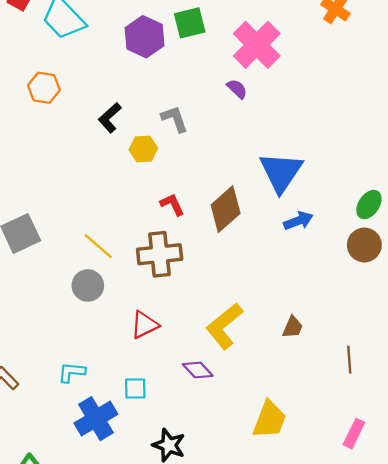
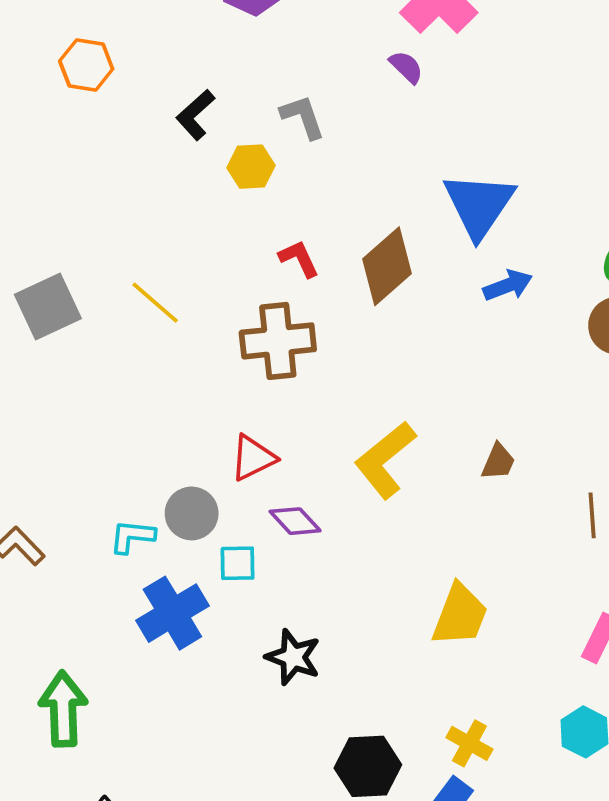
yellow line: (98, 246) -> (155, 303), moved
gray circle: (88, 286) -> (192, 513), moved
purple diamond: (198, 370) -> (295, 521), moved

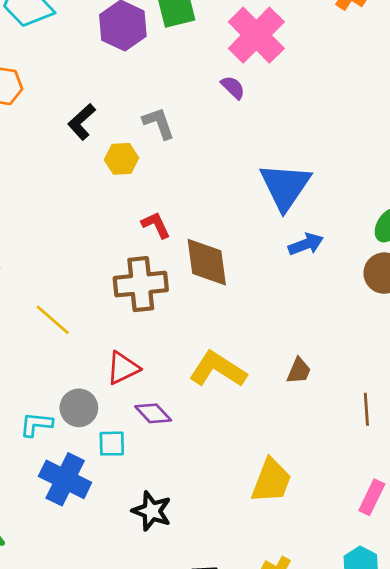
brown diamond: (387, 266) -> (207, 262), moved, turned -56
yellow line: (155, 303) -> (53, 320), moved
yellow L-shape: (385, 460) -> (218, 369), turned 72
blue cross: (172, 613) -> (65, 479), turned -33

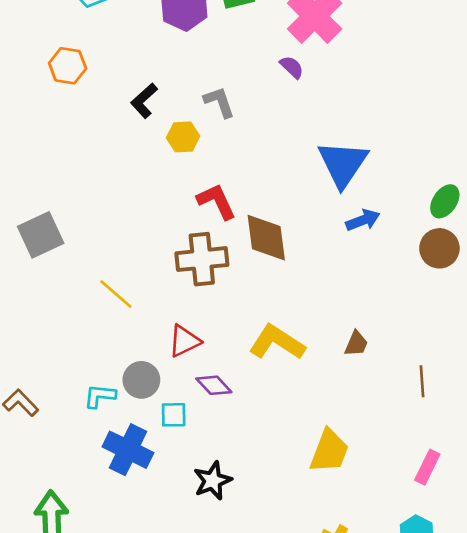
red L-shape: (156, 225) -> (217, 201), size x1.4
black star: (152, 511) -> (213, 481), turned 30

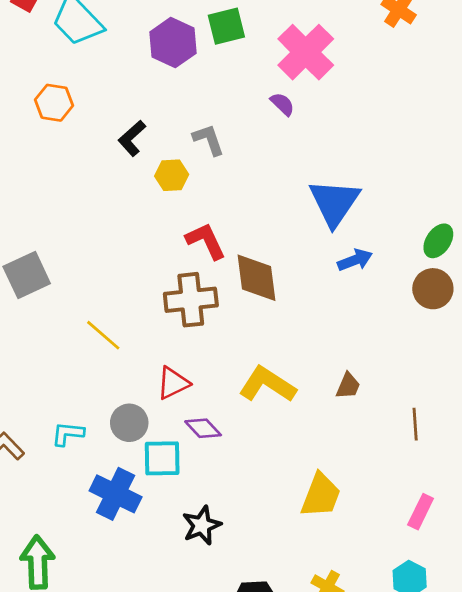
cyan L-shape: (100, 396) -> (68, 434), moved
cyan square: (174, 415) -> (162, 458), size x1.4

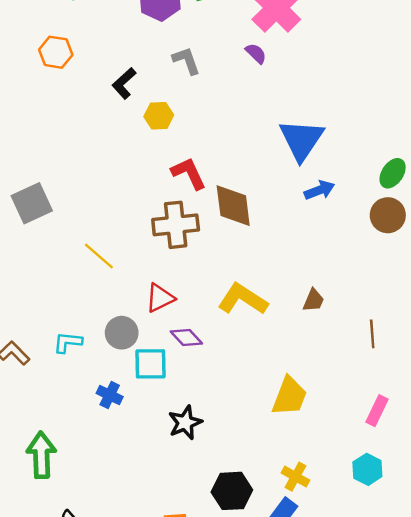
gray L-shape: (209, 140) -> (186, 61), moved
blue cross: (116, 494) -> (110, 395), size x0.6

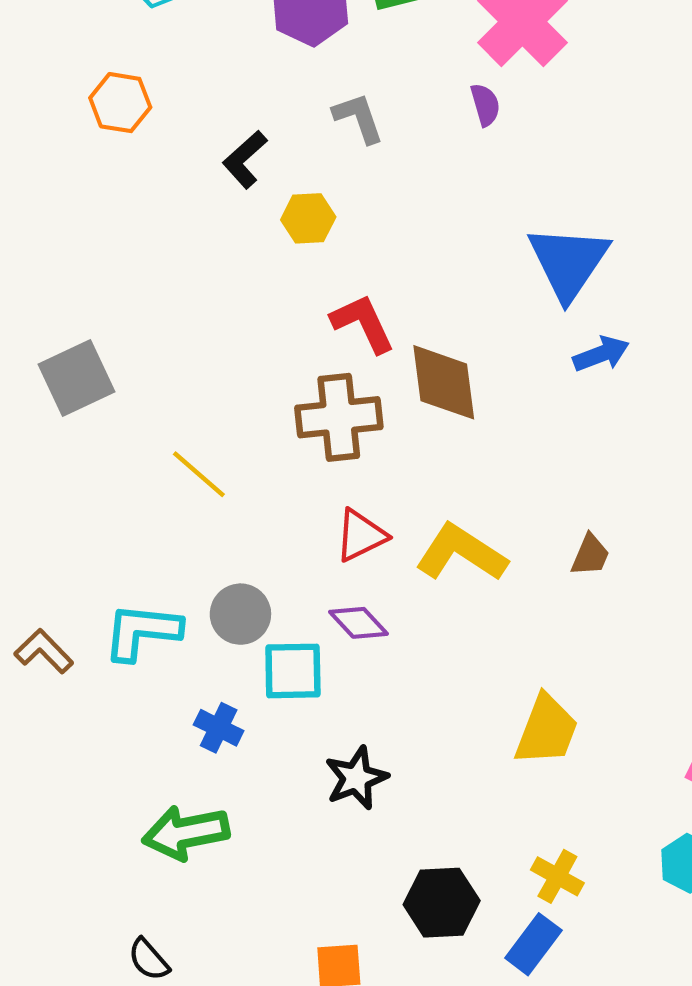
purple semicircle: (256, 53) -> (485, 105), turned 30
red triangle: (160, 298) -> (361, 535), moved
cyan L-shape: (68, 342) -> (142, 632), size x1.5
green arrow: (41, 455) -> (186, 833), moved, turned -99

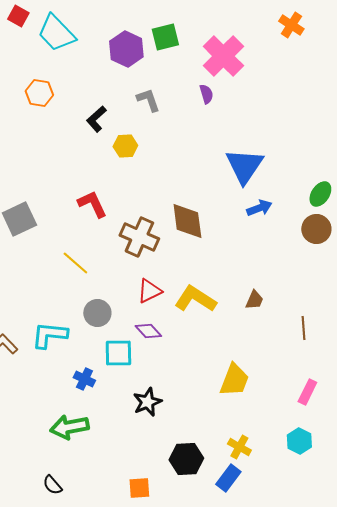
red L-shape: (363, 323) -> (92, 204), moved
brown cross: (339, 417) -> (139, 237), turned 30
gray circle: (240, 614) -> (97, 313), moved

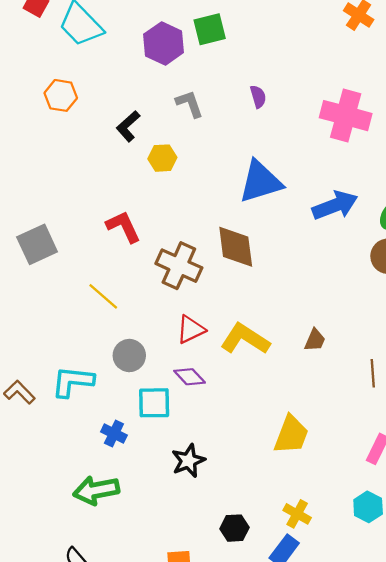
pink cross: (223, 56) -> (346, 116), moved, turned -30
blue triangle: (244, 166) -> (260, 182), moved, turned 39
blue arrow: (259, 208) -> (335, 205), moved, size x1.5
black hexagon: (186, 459) -> (234, 528), size x0.7

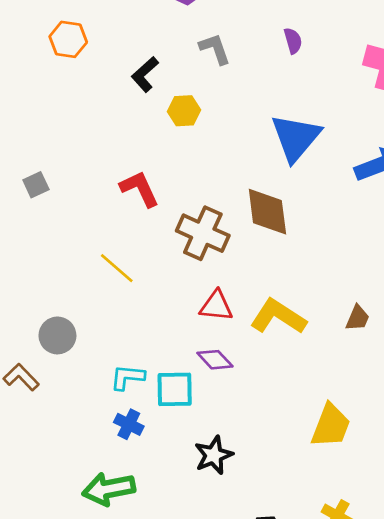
blue triangle: (260, 182) -> (296, 138), turned -33
gray square: (37, 244) -> (36, 185), moved, size x0.6
red triangle: (191, 330) -> (216, 306), turned 32
gray circle: (129, 356) -> (57, 335), moved
cyan L-shape: (73, 382) -> (127, 377), moved, size x0.7

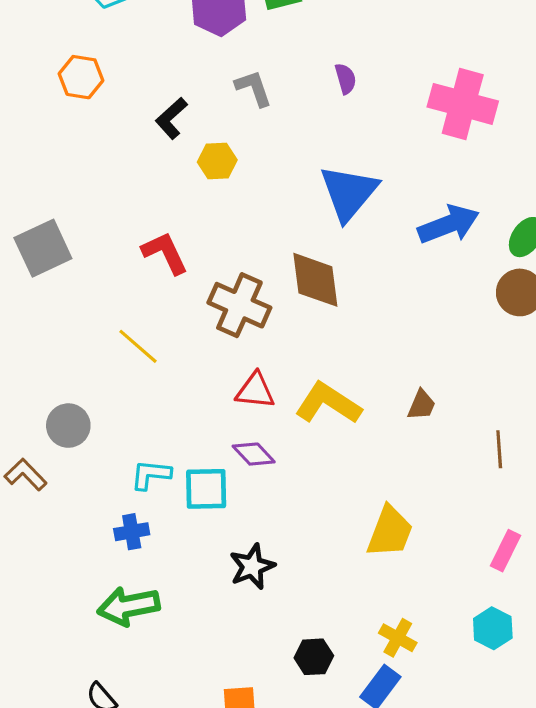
gray square: (36, 185) -> (43, 248), size x1.8
blue cross: (129, 424) -> (132, 532), moved, turned -36

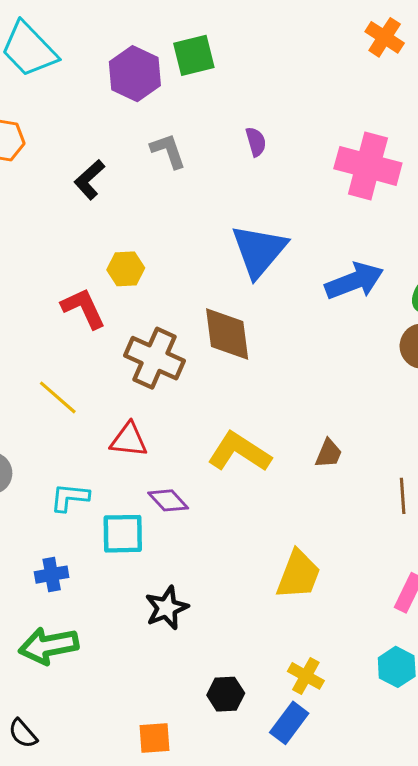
yellow hexagon: (217, 161) -> (126, 269), moved
red triangle: (255, 391) -> (129, 440), moved
cyan L-shape: (151, 475) -> (70, 497), moved

